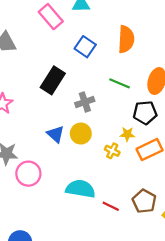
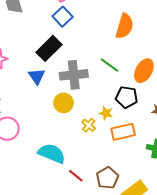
blue square: (85, 47) -> (63, 17), moved
gray cross: (85, 102) -> (74, 75), size x1.5
blue triangle: (55, 134) -> (37, 76), moved

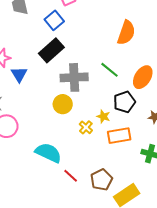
blue square: (63, 17) -> (54, 20), moved
blue triangle: (37, 76) -> (19, 74), moved
black pentagon: (127, 97) -> (124, 102), turned -30

